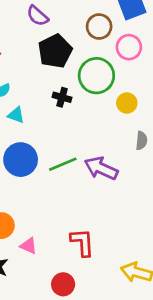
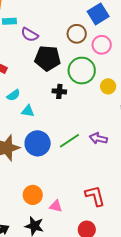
black pentagon: (55, 51) -> (48, 58), turned -30
purple arrow: (101, 168) -> (98, 138), size x0.7

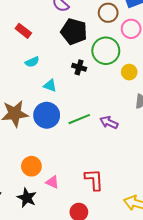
cyan triangle: (28, 111) -> (50, 86), moved

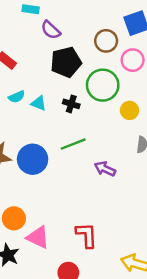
black pentagon: (74, 32) -> (66, 62), turned -30
cyan triangle: (50, 86) -> (39, 103), moved
green line: (79, 119) -> (73, 144), moved
pink triangle: (52, 182) -> (38, 237), size x1.5

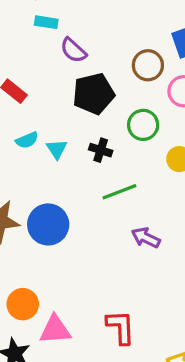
green circle: (103, 85) -> (143, 125), size x0.7
cyan triangle: (39, 103) -> (57, 149), turned 35
green line: (73, 144) -> (119, 192), moved
pink triangle: (38, 237) -> (55, 330), turned -30

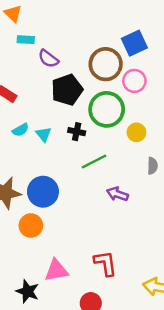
brown circle: (148, 65) -> (106, 64), size x1.4
green circle: (143, 125) -> (107, 109), size x1.5
orange circle: (23, 304) -> (31, 226), moved

